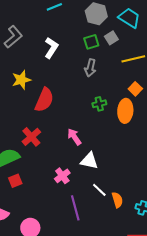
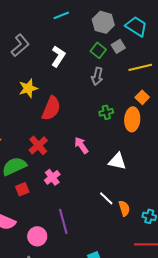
green square: (91, 42) -> (98, 50), turned -35
white triangle: (89, 161) -> (117, 161), moved
pink cross: (62, 176) -> (52, 177), moved
purple line: (75, 208) -> (63, 221), moved

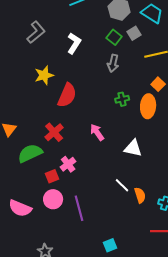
red square: (22, 189) -> (52, 176), moved
pink circle: (37, 236) -> (53, 199), moved

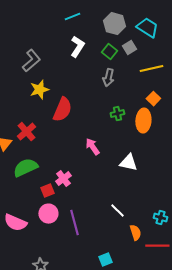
gray L-shape: (36, 32) -> (31, 61), moved
white L-shape: (74, 43) -> (77, 47), moved
red cross: (54, 132) -> (26, 132), moved
white line: (122, 185) -> (117, 211), moved
orange semicircle: (140, 195) -> (135, 233), moved

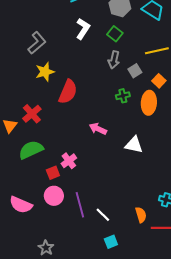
gray square: (129, 48) -> (135, 71), moved
pink arrow: (92, 147) -> (98, 129), turned -30
white line: (117, 211) -> (103, 215), moved

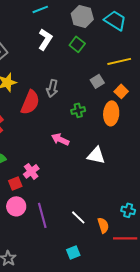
gray arrow: (114, 60) -> (52, 88), moved
green cross: (123, 96) -> (78, 110), moved
white line: (103, 215) -> (78, 217), moved

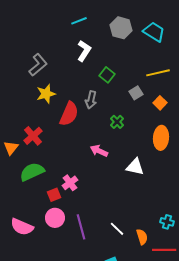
green square: (77, 44) -> (107, 75), moved
green cross: (78, 110) -> (117, 122), turned -32
orange ellipse: (111, 113) -> (161, 138), moved

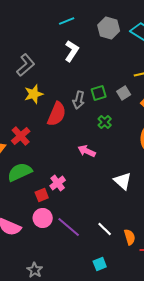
green square: (107, 75) -> (99, 93), moved, turned 35
white triangle: (135, 167) -> (123, 181), moved, turned 30
purple line: (81, 227) -> (69, 227), turned -35

